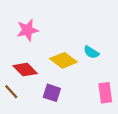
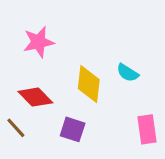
yellow diamond: (63, 60) -> (89, 84), turned 60

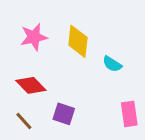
yellow diamond: (89, 84) -> (78, 41), moved
brown line: (16, 128) -> (24, 121), moved

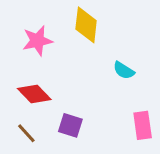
yellow diamond: (78, 41) -> (86, 25), moved

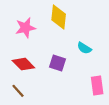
purple square: (70, 125) -> (58, 63), moved

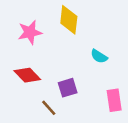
purple square: (58, 63) -> (68, 88), moved, turned -35
brown line: (18, 91) -> (49, 108), moved

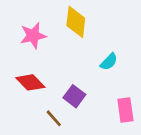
cyan semicircle: (99, 56) -> (109, 62), turned -78
purple square: (68, 88) -> (74, 96), turned -36

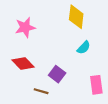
yellow diamond: (76, 22) -> (76, 17), moved
brown line: (54, 118) -> (41, 91), turned -32

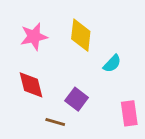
yellow diamond: (76, 17) -> (81, 35), moved
red diamond: (23, 64) -> (31, 85), turned 30

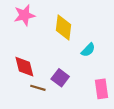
pink star: (34, 37) -> (24, 15), moved
brown line: (55, 122) -> (38, 88), moved

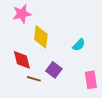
yellow diamond: (64, 28) -> (41, 37), moved

